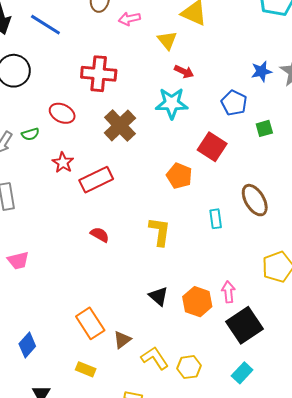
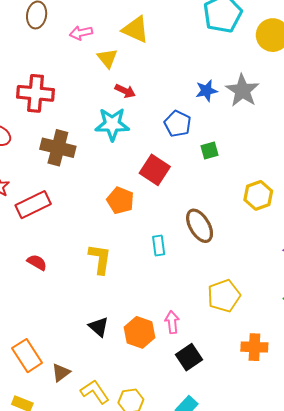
pink arrow: (129, 19) -> (81, 33), moved
brown cross: (120, 126) -> (58, 148), turned -32
black square: (244, 325) -> (189, 357), size x0.7

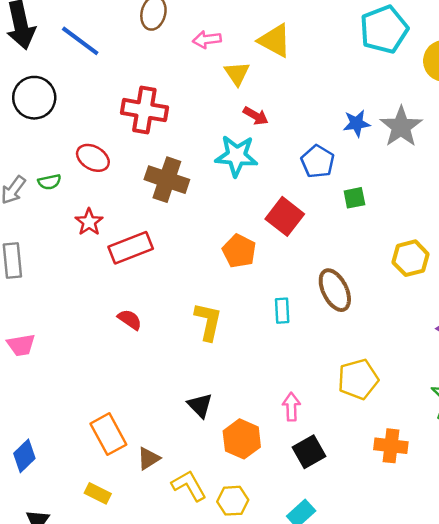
orange hexagon: (140, 332) -> (242, 439), moved

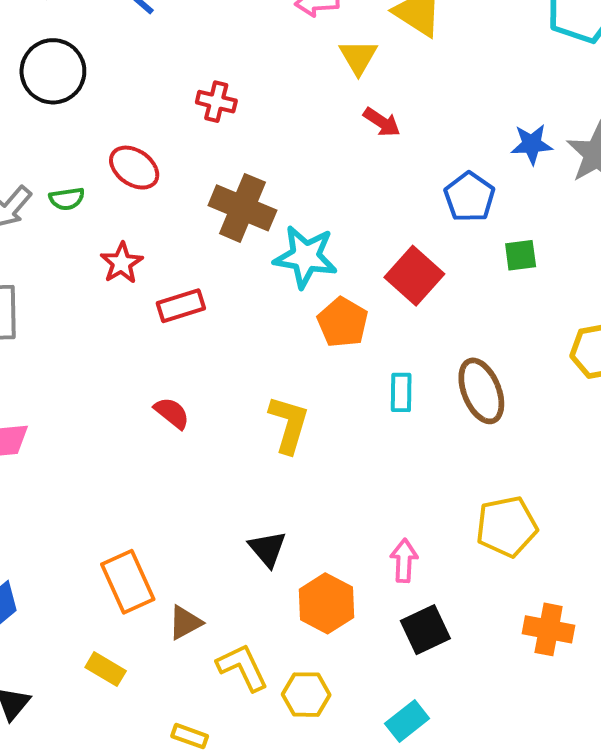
red cross: (144, 110) -> (216, 102), size x0.6
cyan star: (236, 156) -> (305, 257), moved
red rectangle: (131, 248) -> (181, 306), size x0.7
cyan rectangle: (282, 311) -> (401, 392), moved

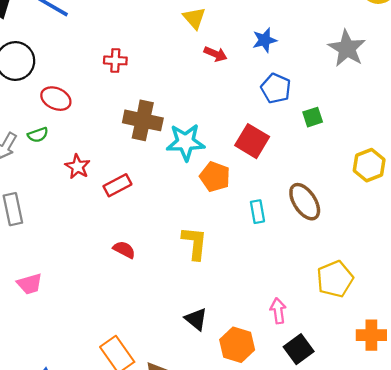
blue star: (532, 144) -> (265, 40), moved
red ellipse: (134, 168) -> (56, 99), moved

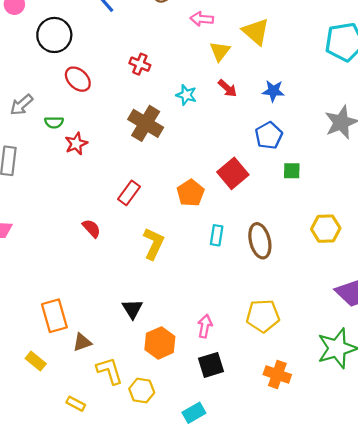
green semicircle: (38, 135) -> (54, 122), moved
cyan star: (186, 142) -> (186, 95), moved, size x0.6
red rectangle: (117, 185) -> (129, 193), moved, turned -45

